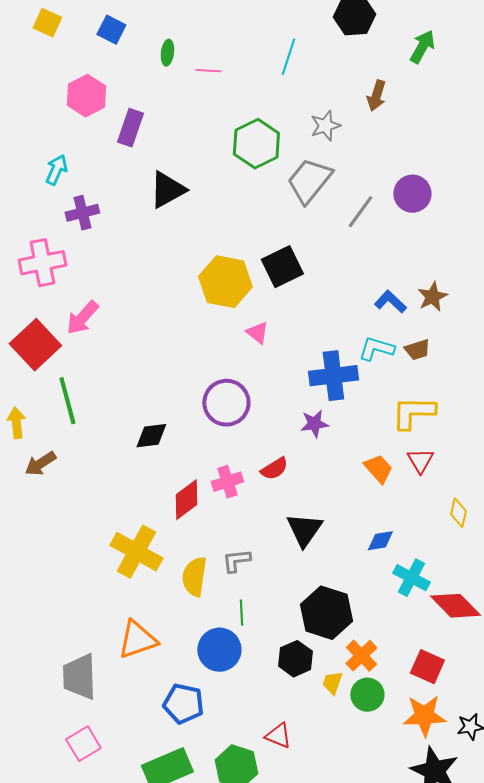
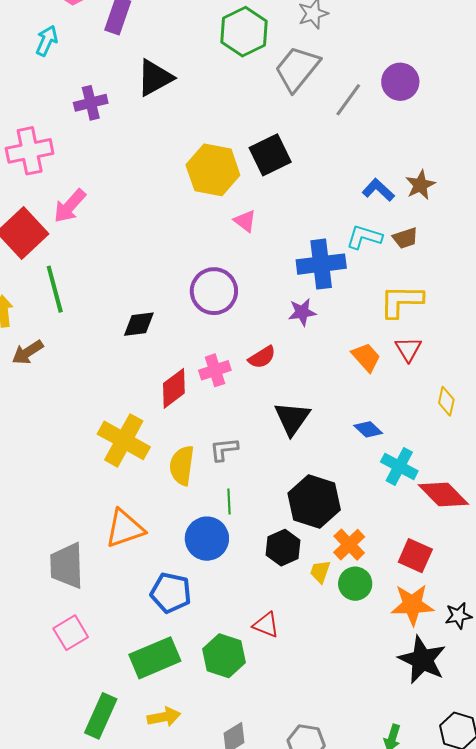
cyan arrow: (56, 170) -> (47, 41), moved
purple cross: (82, 213) -> (91, 103), moved
blue diamond: (380, 541) -> (368, 429), turned 52

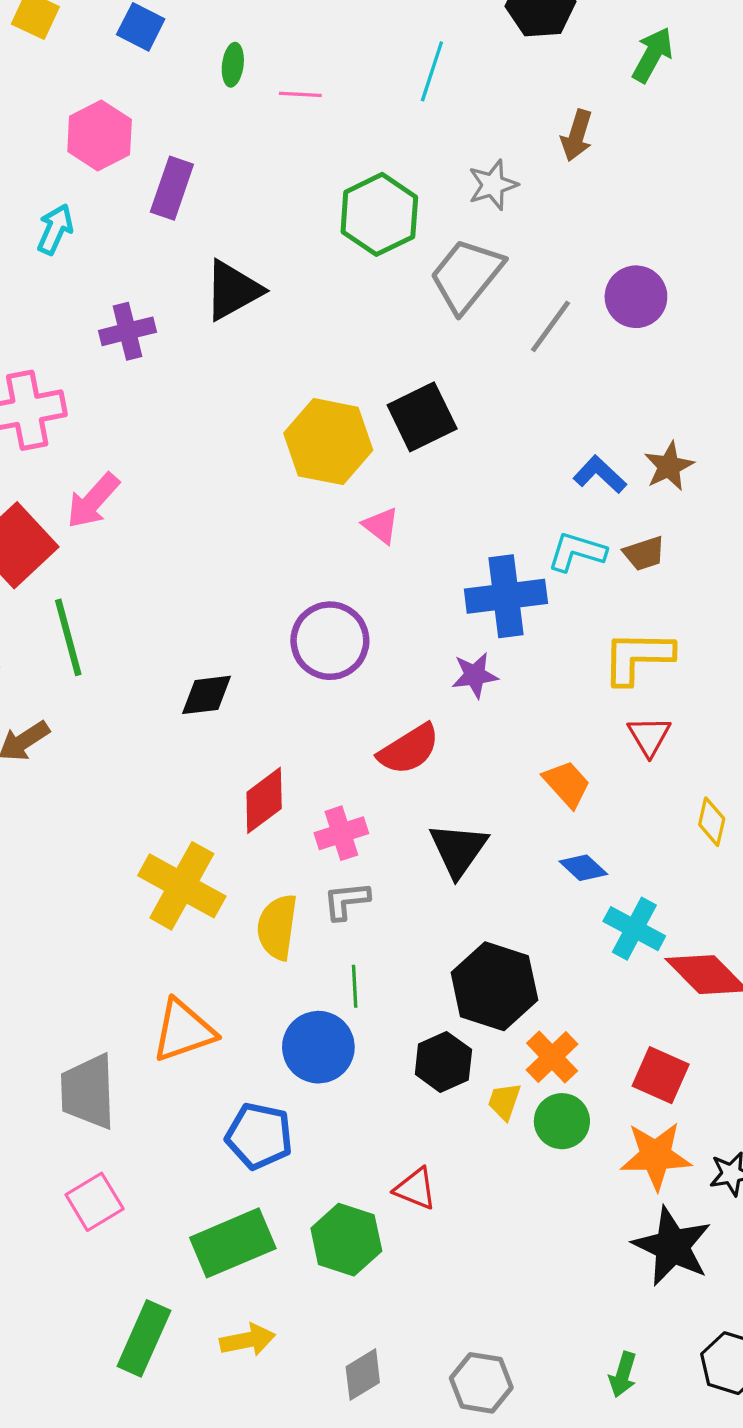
red semicircle: (262, 357) -> (409, 749), size x1.4
orange trapezoid: (366, 357) -> (567, 784), moved
pink cross: (215, 370) -> (341, 833), moved

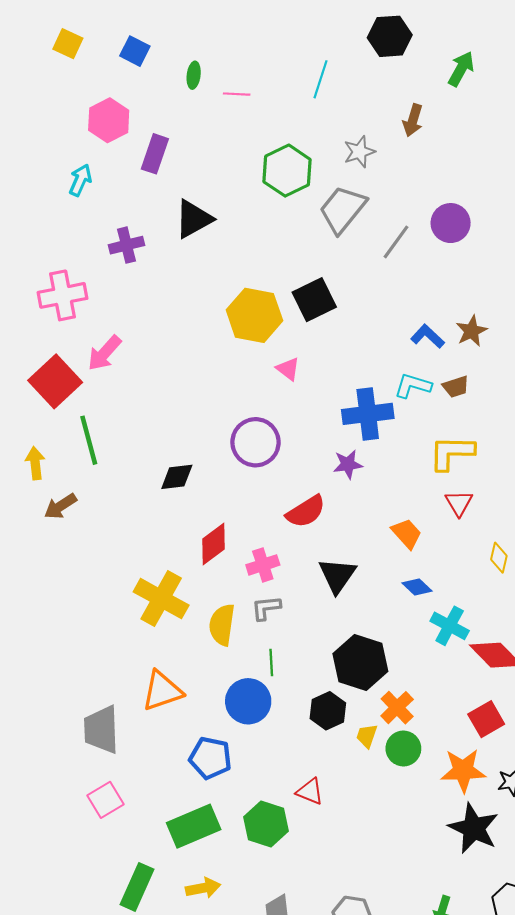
red square: (661, 1075) -> (486, 719), moved, turned 36

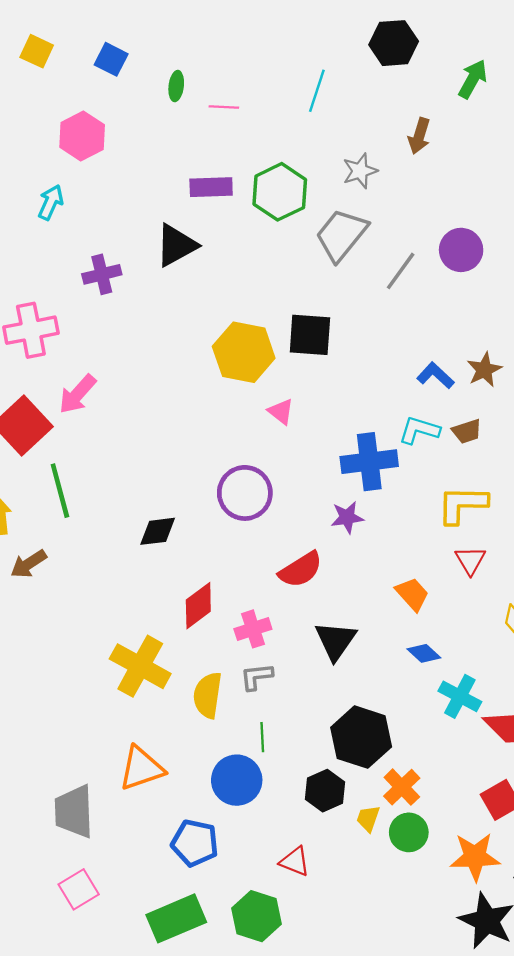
purple rectangle: (155, 154) -> (211, 187), moved, turned 69
black square: (314, 300) -> (310, 335), turned 30
red triangle: (310, 792) -> (295, 861), moved

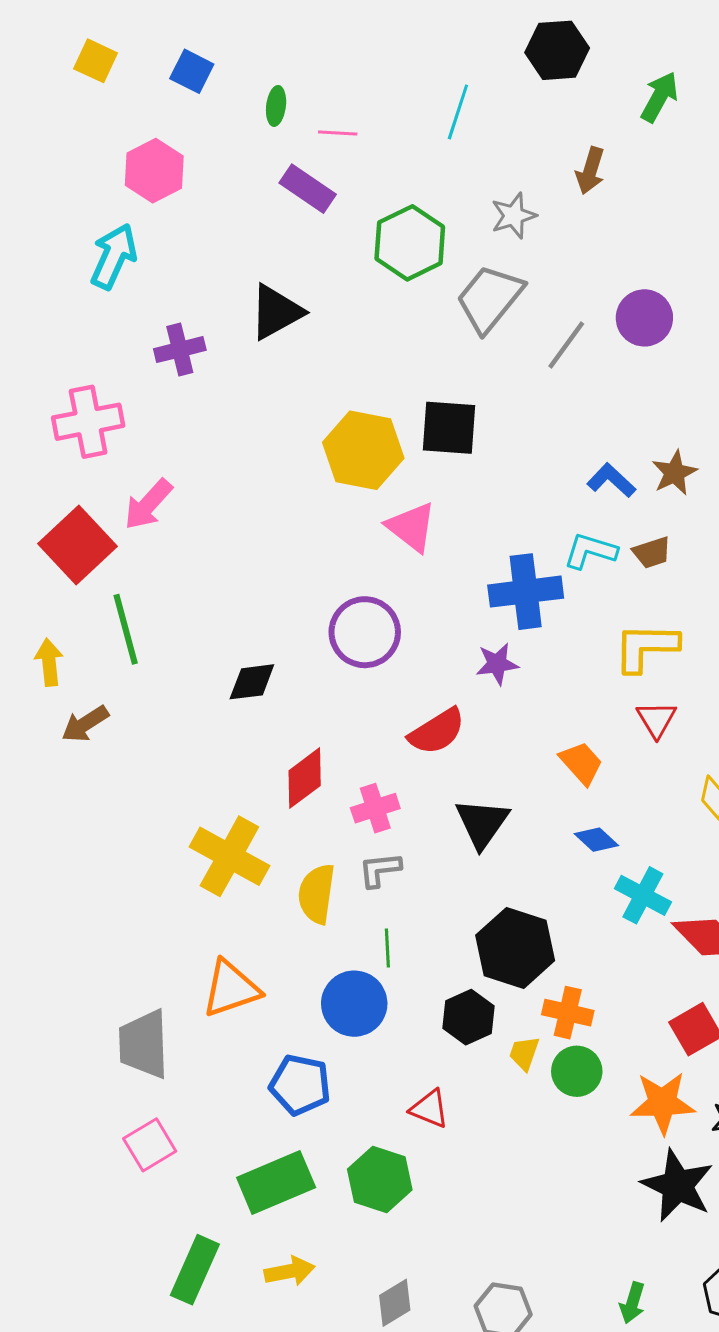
purple rectangle: (211, 187) -> (308, 189), moved, turned 36
cyan arrow: (51, 202) -> (114, 256), size x1.4
pink triangle: (281, 412) -> (411, 527), size x1.5
orange cross: (402, 787) -> (568, 1013), turned -33

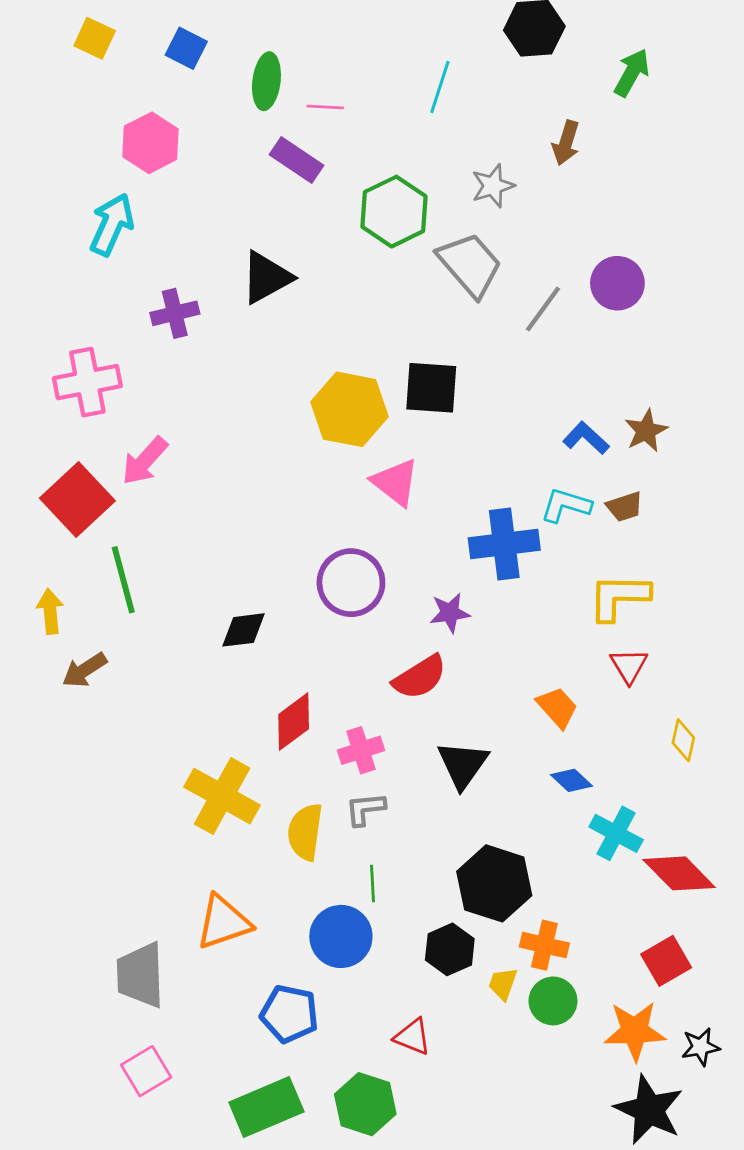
green ellipse: (276, 106) -> (266, 81), size x1.5
gray trapezoid: (490, 298) -> (470, 265), turned 100
purple star: (497, 664) -> (450, 613), moved

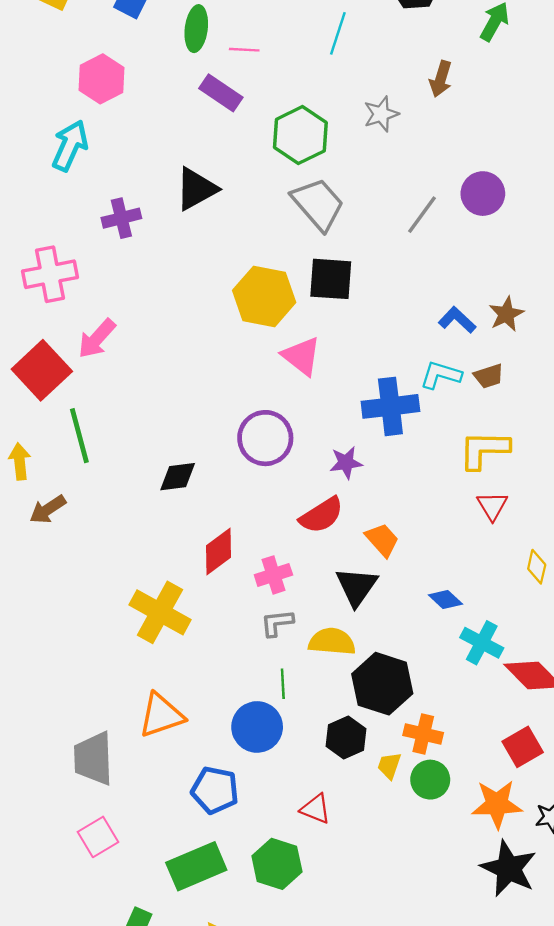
gray trapezoid: (470, 265) -> (318, 204), moved
orange trapezoid: (557, 707) -> (382, 540), moved
yellow semicircle: (305, 832) -> (332, 642), moved, turned 87

